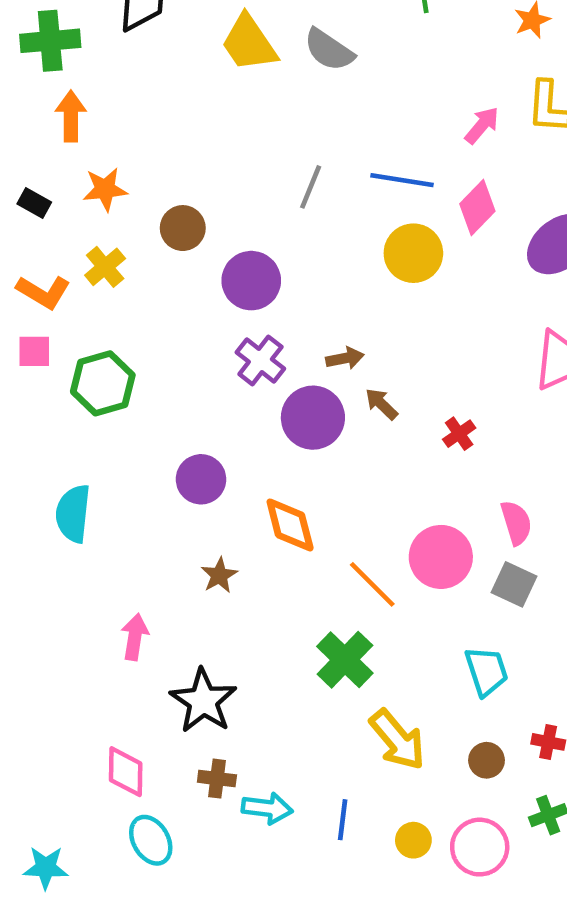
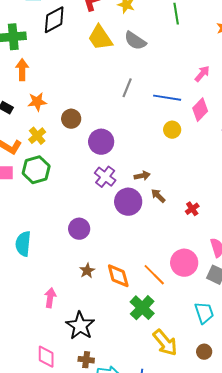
gray line: (311, 187) -> (127, 88), moved
yellow circle: (413, 253) -> (172, 130), size x0.7
green hexagon: (103, 383) -> (36, 170), moved
orange diamond: (290, 525) -> (118, 276), moved

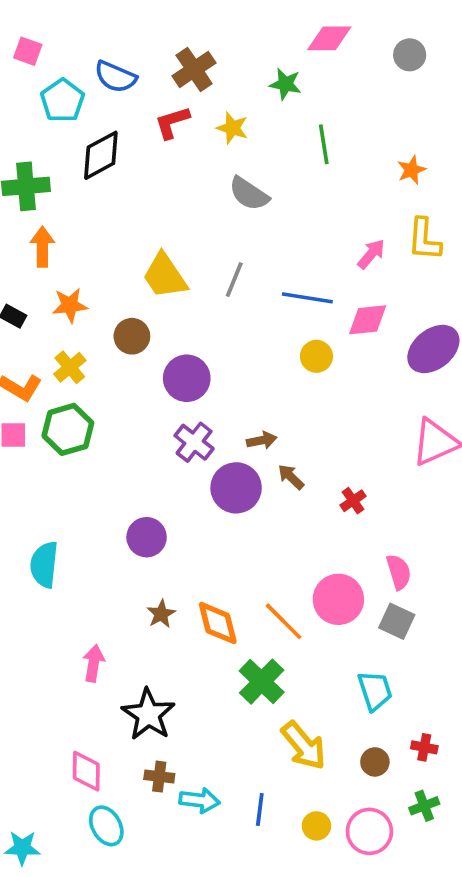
yellow trapezoid: (100, 38) -> (165, 276), moved
pink diamond: (200, 110) -> (368, 320), turned 40

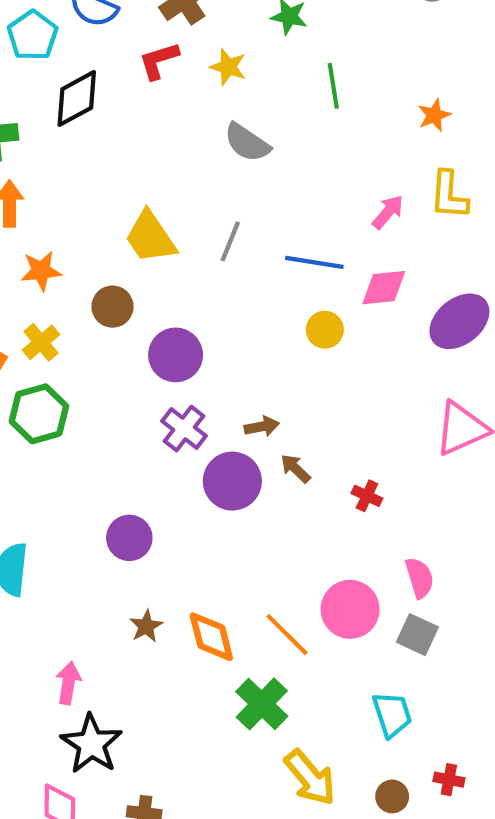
red cross: (353, 501) -> (367, 496), turned -30
black star: (148, 714) -> (91, 744), moved

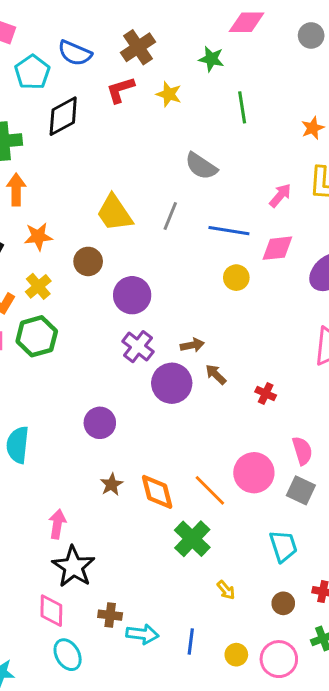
gray semicircle: (247, 143) -> (201, 166), moved
yellow arrow: (310, 778) -> (226, 590), size x0.5

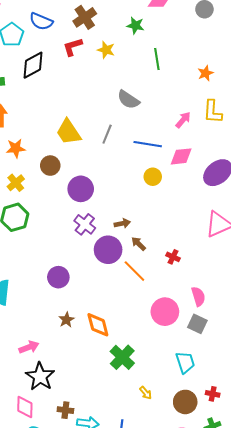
orange line: (210, 490) -> (134, 271), moved
pink arrow: (57, 524) -> (29, 347), turned 60
brown circle: (283, 603) -> (185, 402), size x1.5

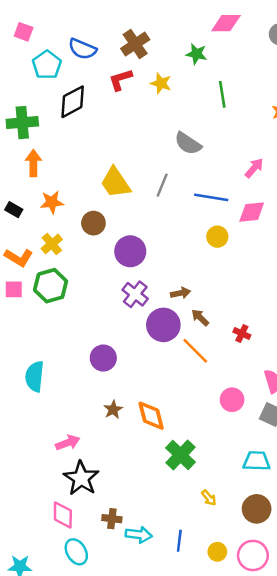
pink circle: (165, 312) -> (232, 400), size x0.7
cyan trapezoid: (185, 362) -> (257, 461), turned -70

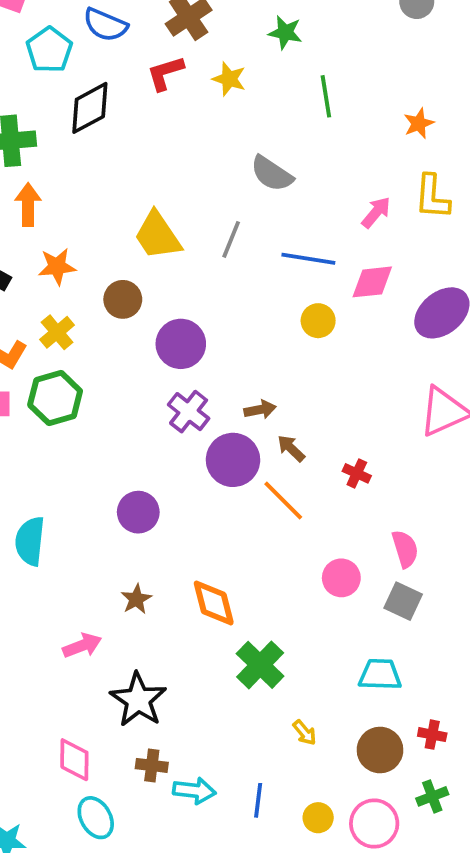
brown star: (113, 410) -> (136, 599), moved
black star: (81, 478) -> (138, 700), moved

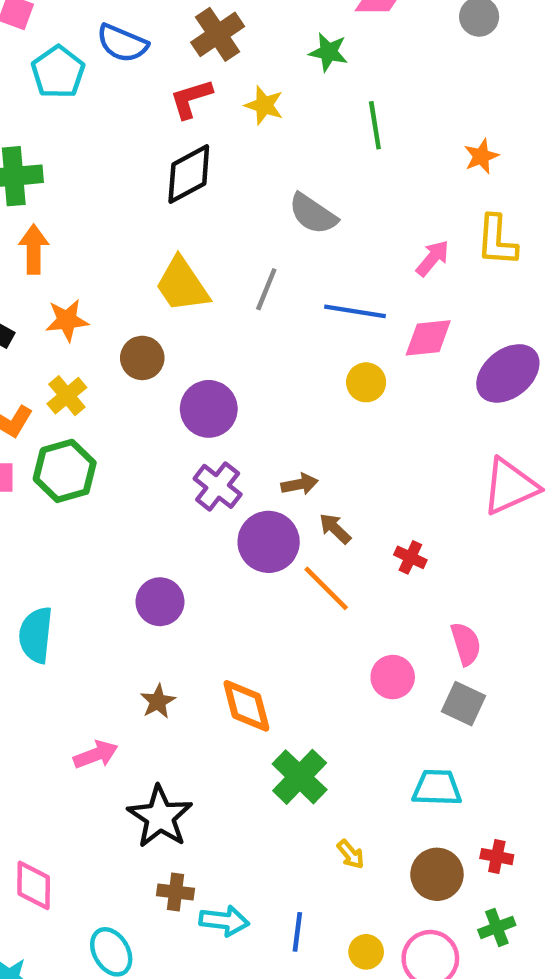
black diamond: (90, 108) -> (189, 174), moved
pink diamond: (74, 760) -> (34, 885), moved

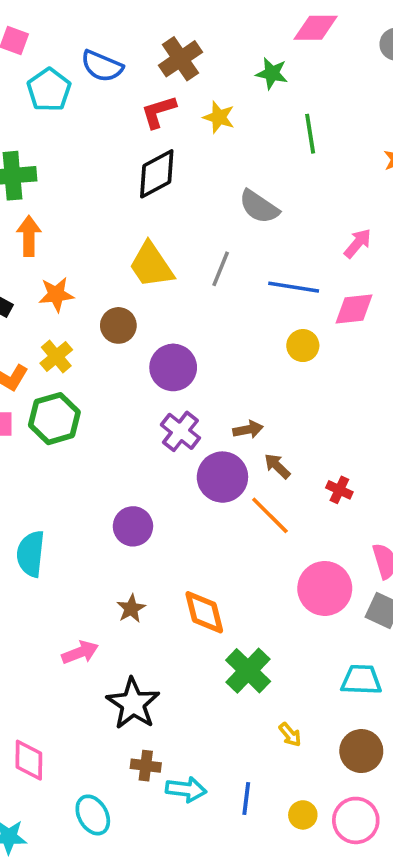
pink circle: (393, 677) -> (325, 588), size x1.5

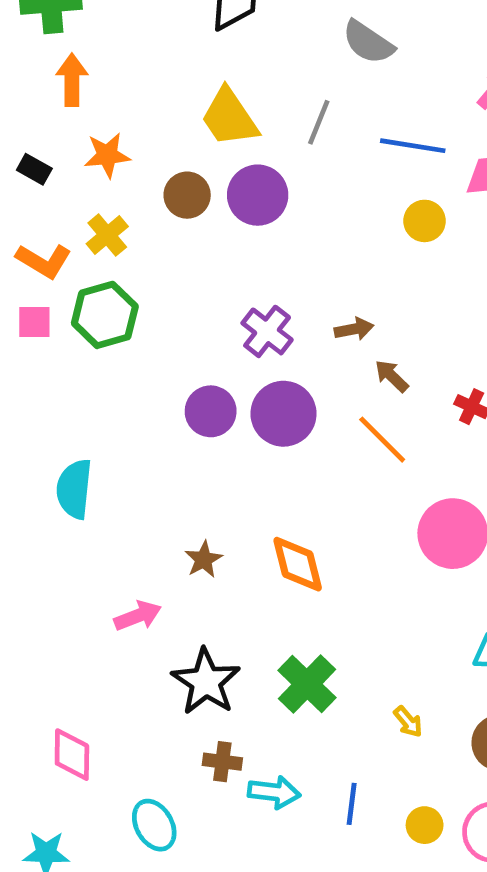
purple circle: (173, 367) -> (258, 195), moved
purple circle: (222, 477) -> (283, 414), moved
purple circle: (133, 526) -> (211, 411), moved
green cross: (248, 671) -> (307, 684), moved

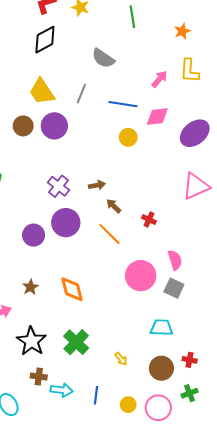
purple circle: (211, 411) -> (34, 235), moved

